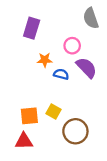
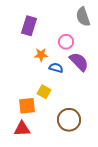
yellow square: (54, 112) -> (44, 92), moved

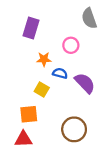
purple semicircle: (79, 62) -> (85, 83), moved
yellow square: (44, 92) -> (42, 89), moved

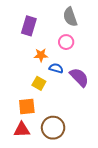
gray semicircle: (89, 18) -> (70, 17), moved
brown circle: (74, 129) -> (53, 128), moved

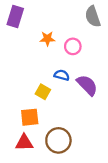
gray semicircle: (70, 17) -> (93, 17), moved
purple rectangle: (29, 26) -> (15, 17), moved
orange star: (41, 55) -> (47, 39), moved

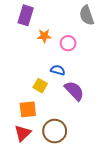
purple rectangle: (15, 17) -> (26, 15), moved
purple semicircle: (87, 85) -> (74, 91), moved
red triangle: (24, 143) -> (23, 133), turned -42

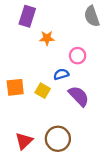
pink circle: (68, 43) -> (78, 56), moved
blue semicircle: (58, 70) -> (61, 74), turned -32
orange square: (28, 109) -> (15, 87), moved

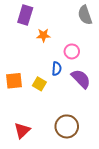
blue semicircle: (61, 74) -> (57, 69), turned 112
purple semicircle: (79, 96) -> (81, 79), moved
brown circle: (58, 139) -> (67, 126), moved

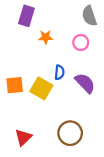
pink circle: (72, 51) -> (81, 43), moved
yellow square: (39, 84) -> (41, 88), size x1.5

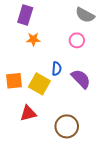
gray semicircle: (89, 16) -> (85, 15), turned -42
orange star: (46, 37) -> (33, 39), moved
red triangle: (23, 137) -> (28, 113), moved, turned 30

